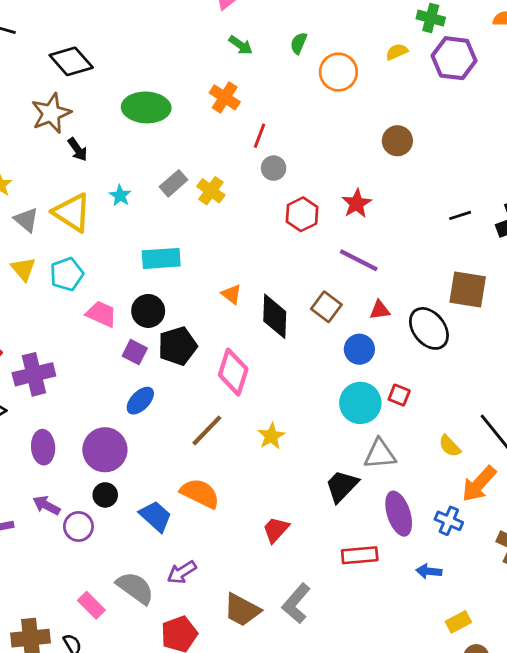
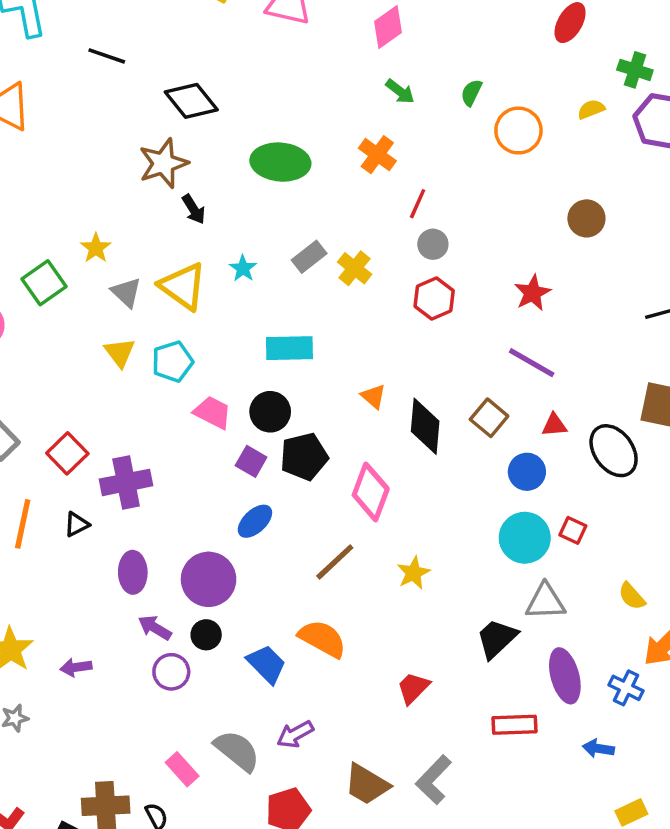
red hexagon: (302, 214) -> (434, 298), moved
purple arrow: (46, 505) -> (155, 628), moved

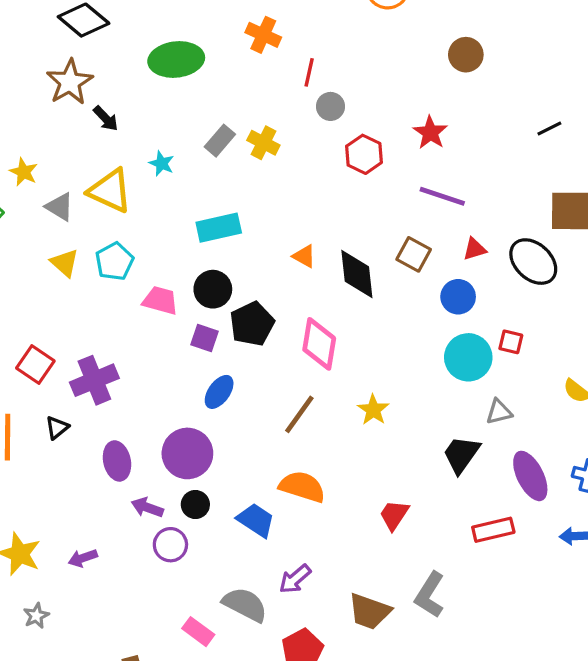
red hexagon: (434, 298) -> (364, 154), moved
gray triangle: (546, 602) -> (499, 412), size x0.7

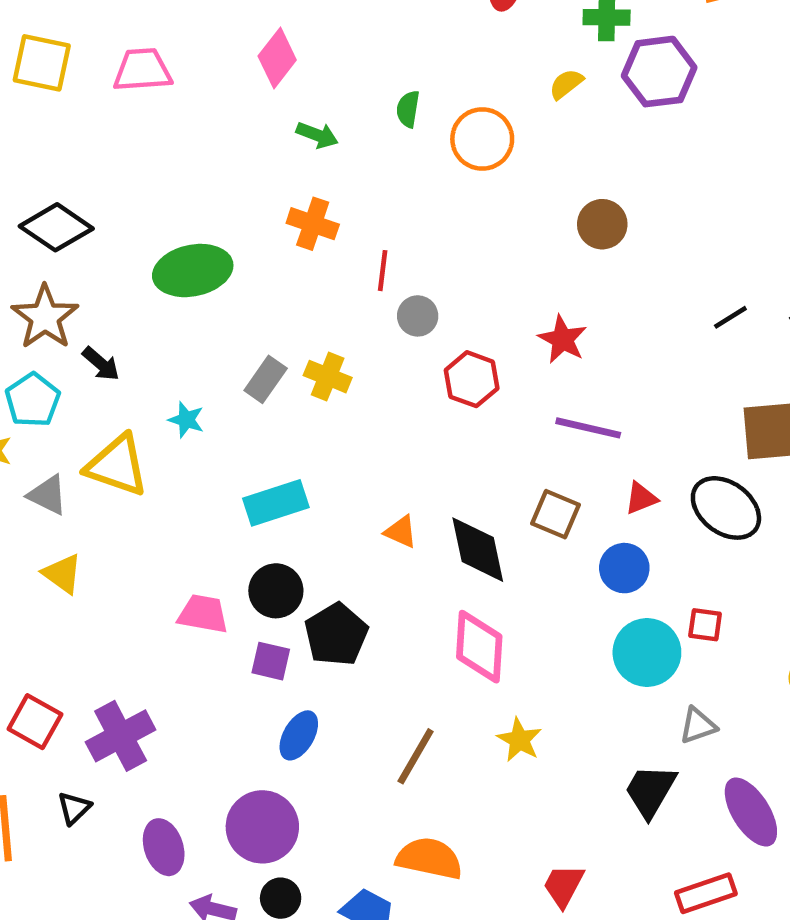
cyan pentagon: (114, 261) -> (33, 400), moved
pink diamond: (319, 344) -> (479, 647), moved

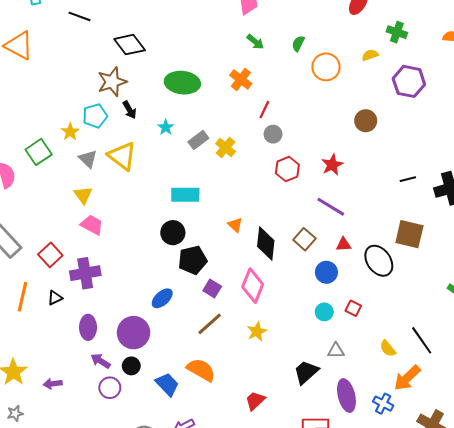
purple hexagon: (659, 72) -> (409, 81), moved
cyan star: (186, 420) -> (166, 127), moved
pink trapezoid: (203, 614) -> (92, 225), moved
cyan circle: (647, 652) -> (324, 312), size x0.6
purple square: (271, 661) -> (212, 289), moved

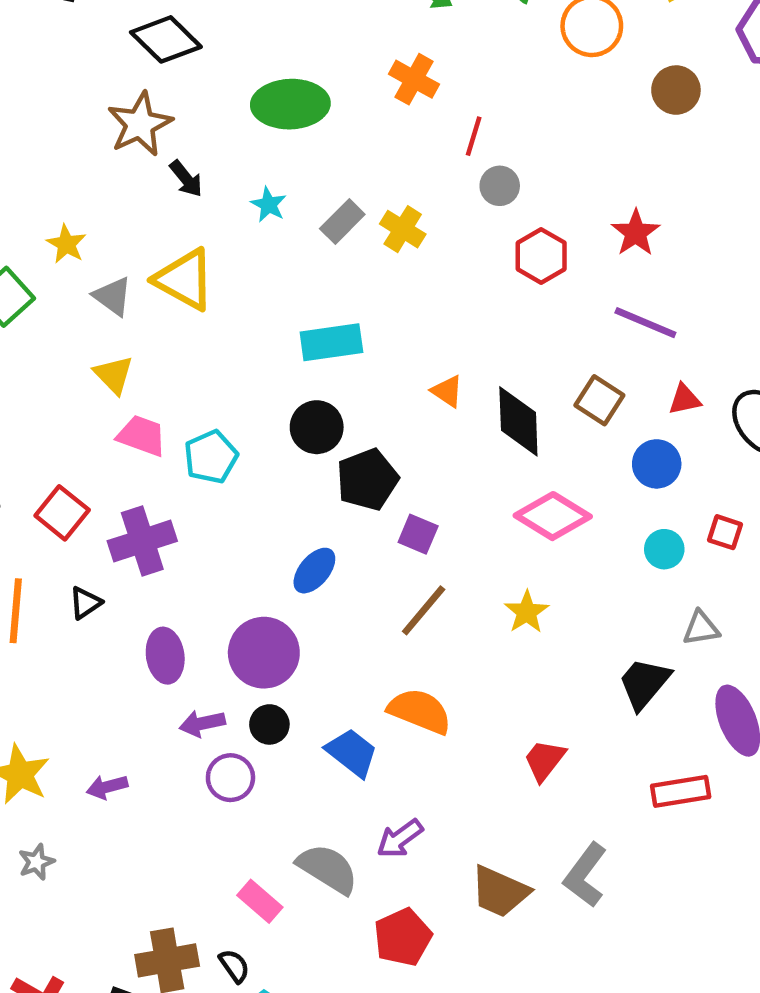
cyan pentagon: (95, 116) -> (211, 457), moved
brown circle: (366, 121) -> (676, 90), moved
pink diamond: (253, 286) -> (553, 516), moved, turned -72
purple arrow: (100, 361) -> (202, 723), turned -36

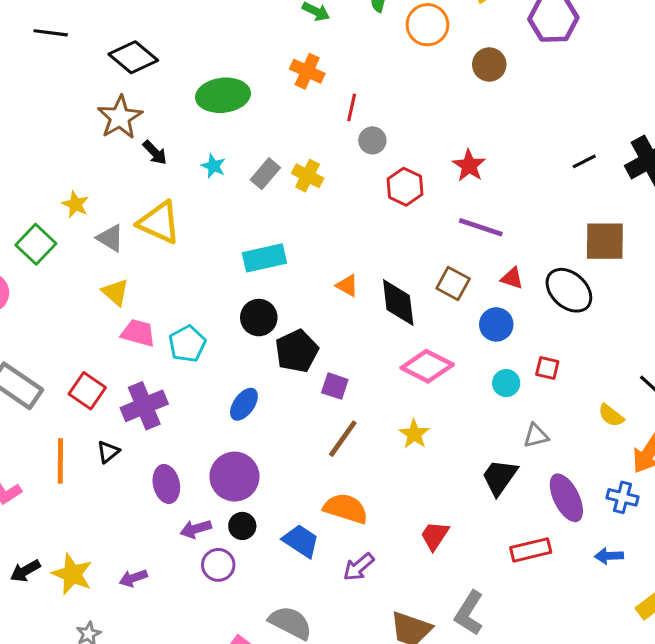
red triangle: (685, 399) -> (512, 278), turned 35
blue ellipse: (314, 571) -> (244, 404), moved
purple arrow: (400, 839) -> (359, 567), moved

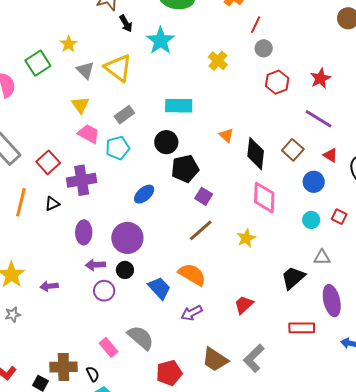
cyan star: (213, 166) -> (160, 41), size x1.8
gray rectangle: (265, 174) -> (124, 115), moved
pink diamond: (427, 366) -> (264, 198), turned 52

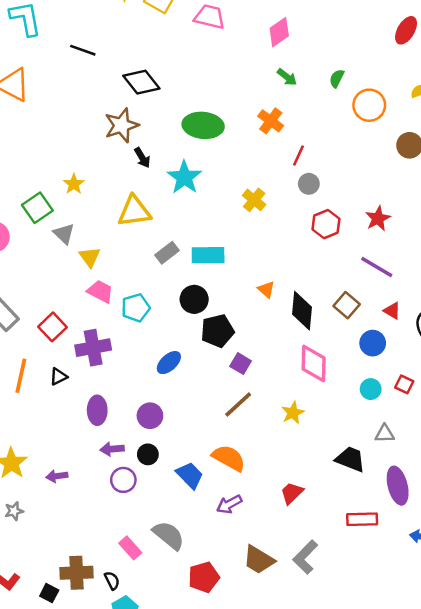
yellow triangle: (118, 68) -> (134, 211), turned -44
gray triangle: (85, 70) -> (64, 234), moved
gray rectangle: (124, 115) -> (167, 253), moved
purple circle: (127, 238) -> (150, 416), size x0.7
black trapezoid: (293, 278) -> (350, 459), turned 64

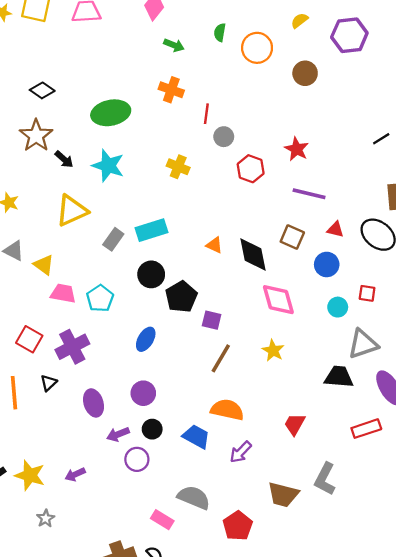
black diamond: (141, 82) -> (42, 90), size x0.7
gray triangle: (385, 434) -> (363, 344), size x1.6

